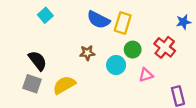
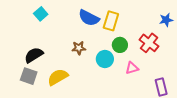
black semicircle: (38, 61) -> (34, 55), turned -84

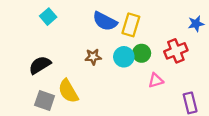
red cross: (149, 43) -> (176, 51), turned 30
cyan circle: (105, 59) -> (124, 57), moved
gray square: (29, 76) -> (45, 101), moved
yellow semicircle: (58, 77) -> (68, 91), turned -90

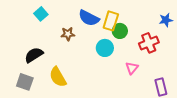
green circle: (142, 53) -> (120, 31), moved
brown star: (93, 57) -> (68, 34), moved
pink triangle: (156, 80) -> (132, 68), turned -32
gray square: (45, 101) -> (25, 82), moved

